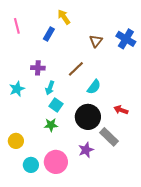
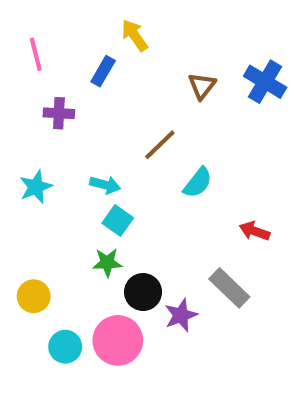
purple cross: (38, 68) -> (59, 113), moved
cyan arrow: (50, 88) -> (105, 185), turned -96
black circle: (88, 117) -> (143, 292), moved, size x0.7

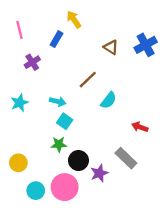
blue cross: (265, 82) -> (146, 45), turned 30
brown triangle: (202, 86) -> (111, 47), turned -35
purple cross: (59, 113) -> (32, 62), turned -35

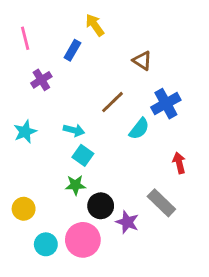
blue cross: (146, 45) -> (166, 104), moved
red arrow: (140, 127) -> (179, 163), turned 56
purple star: (99, 173) -> (127, 222), turned -30

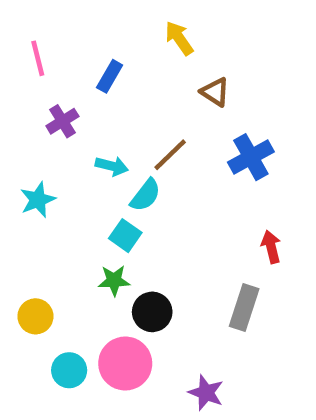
yellow arrow: (95, 25) -> (179, 38), moved
cyan semicircle: (139, 129) -> (145, 195), moved
cyan arrow: (74, 130) -> (112, 166), moved
gray rectangle: (161, 203) -> (244, 307), turned 64
purple star: (127, 222) -> (206, 393), moved

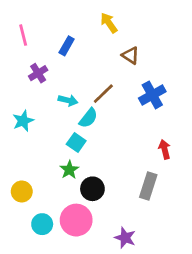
green star: (114, 280) -> (69, 170), turned -30

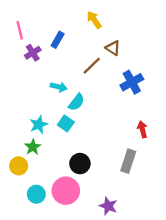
purple cross: (38, 73) -> (33, 53), moved
brown line: (103, 94) -> (92, 66), moved
cyan star: (23, 121) -> (39, 125), moved
green star: (69, 170) -> (33, 147), moved

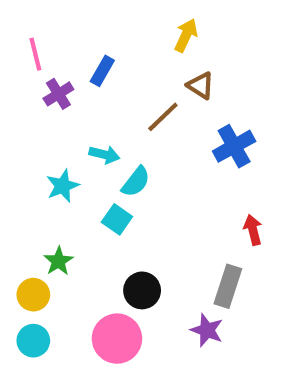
yellow arrow: (94, 20) -> (186, 35), moved, turned 60
cyan star: (39, 125) -> (63, 186), moved
cyan circle: (36, 194) -> (33, 341), moved
purple star: (108, 206) -> (207, 330), moved

